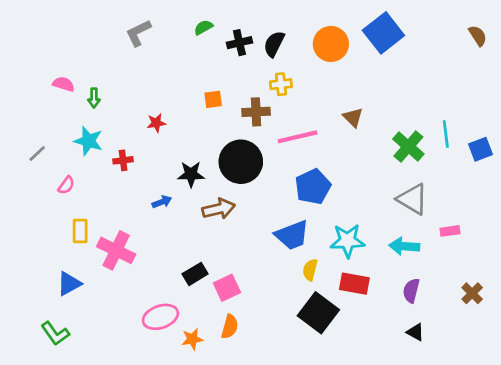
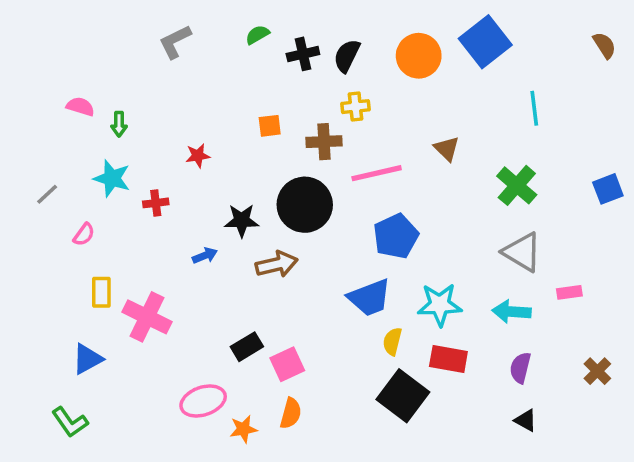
cyan line: (446, 134) -> (534, 108), moved

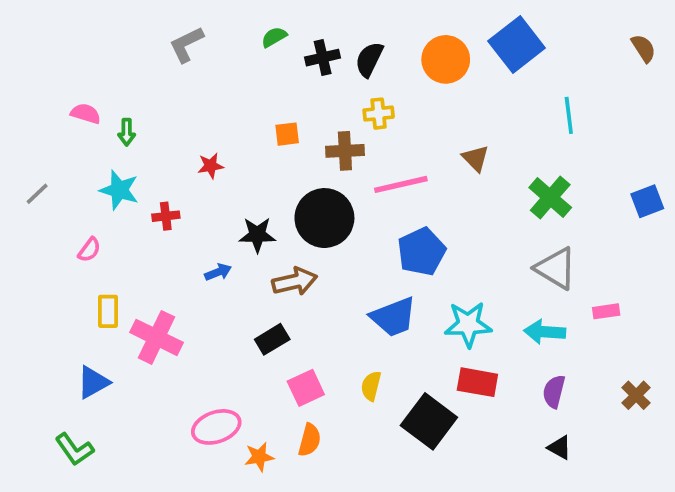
gray line: (47, 194) -> (37, 194), moved
yellow semicircle: (392, 341) -> (371, 386), moved
black rectangle: (247, 347) -> (272, 339), moved

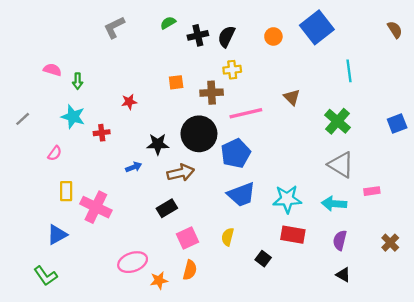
orange circle: (446, 59) -> (273, 36), size x0.6
blue pentagon: (421, 252) -> (236, 153), moved
black square: (429, 421) -> (263, 259), size x0.5

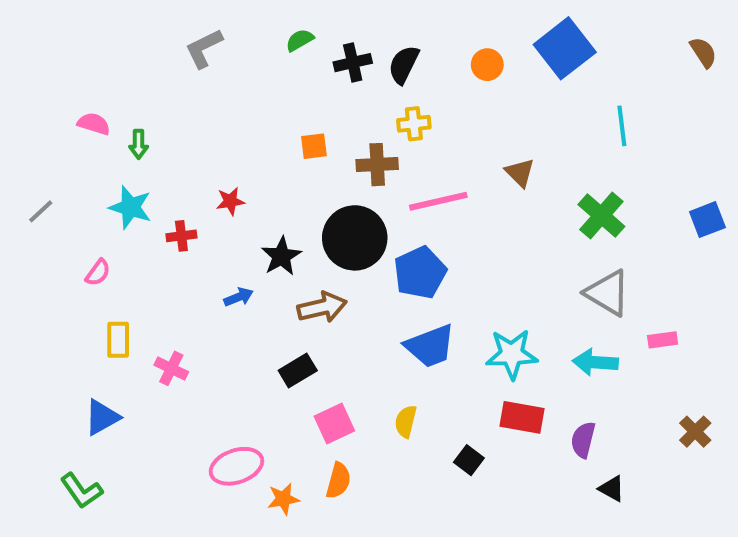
red star: (129, 102) -> (230, 201), moved
black star: (158, 144) -> (281, 256), turned -30
pink cross: (96, 207) -> (171, 368), size x0.6
purple semicircle: (340, 240) -> (583, 440), moved

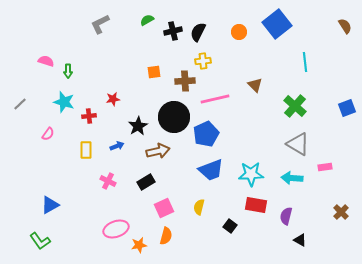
yellow rectangle: (118, 340) -> (86, 150), moved
pink cross: (171, 368) -> (108, 181), moved

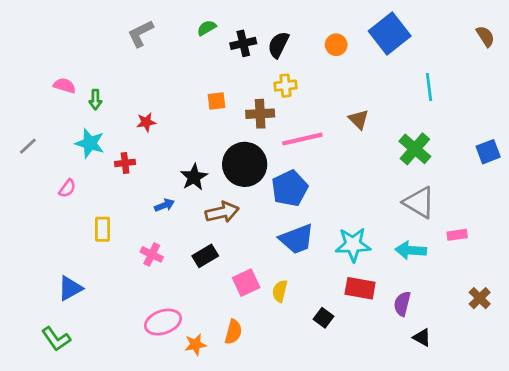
red star: (113, 99) -> (146, 122), moved
yellow rectangle: (86, 150) -> (103, 229), moved
pink square: (164, 208) -> (246, 283), moved

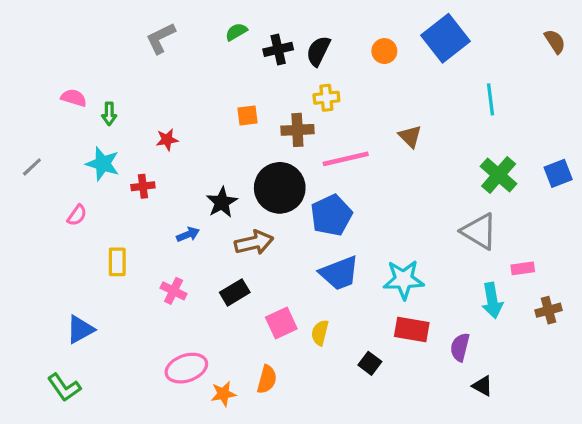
green cross: (415, 149) -> (499, 175), moved
cyan arrow: (411, 250) -> (492, 301), moved, turned -104
brown cross: (480, 298) -> (548, 310), moved, turned 30

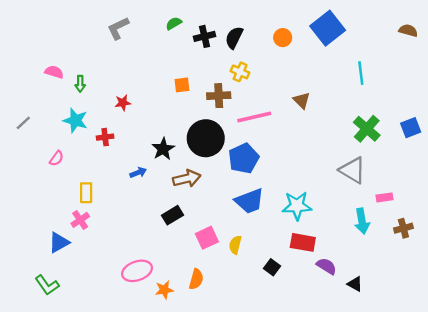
brown semicircle: (555, 41) -> (408, 30), turned -42
yellow cross: (326, 98) -> (240, 72), turned 30
pink cross: (174, 291) -> (80, 220), moved, turned 30
purple semicircle: (460, 347) -> (326, 266), moved, turned 108

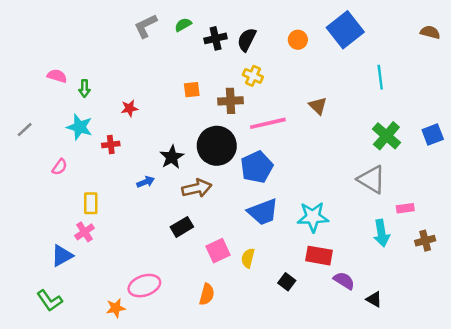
gray L-shape: (118, 28) -> (146, 26), moved
orange star: (164, 290) -> (116, 308), moved

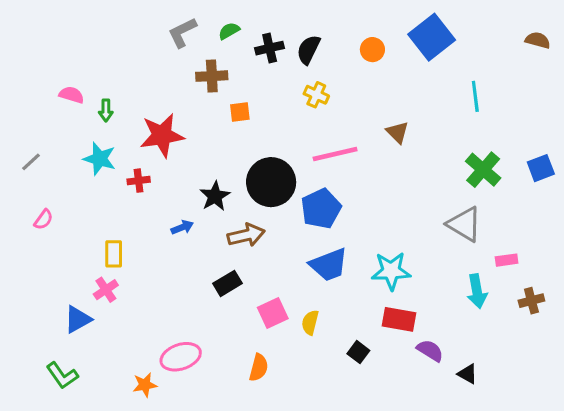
brown cross: (230, 101) -> (212, 76), moved
red star: (129, 108) -> (162, 135), size x2.0
pink semicircle: (60, 167) -> (43, 220), moved

